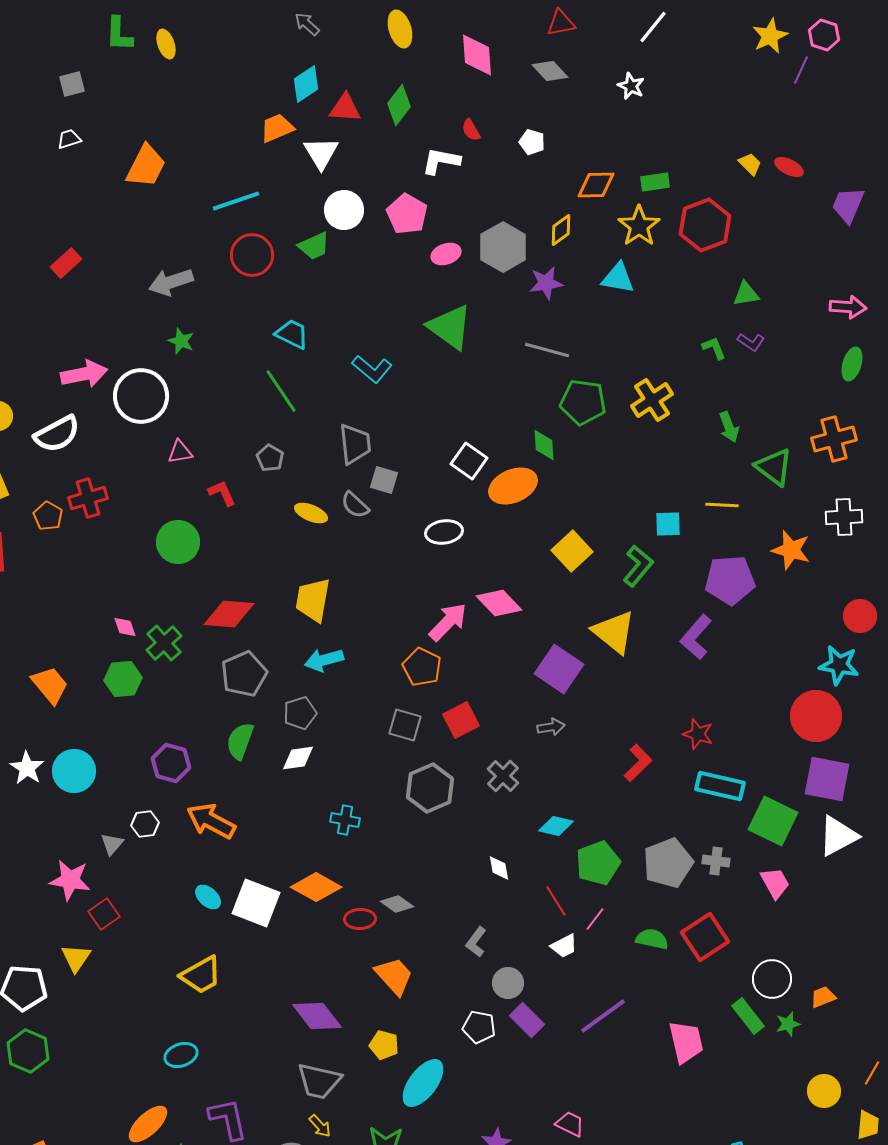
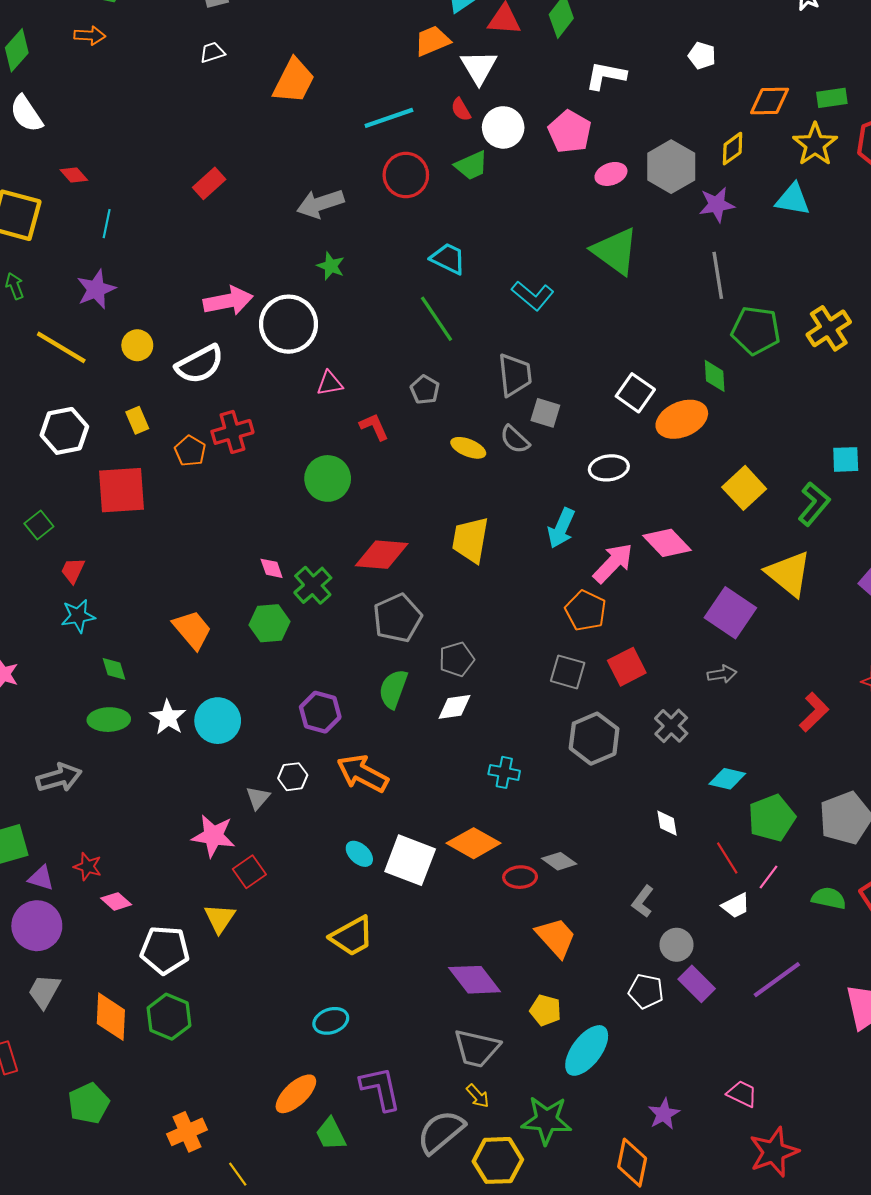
red semicircle: (471, 130) -> (461, 109), moved
gray line: (547, 350) -> (718, 275), turned 66
cyan arrow: (324, 660) -> (561, 528), moved, turned -51

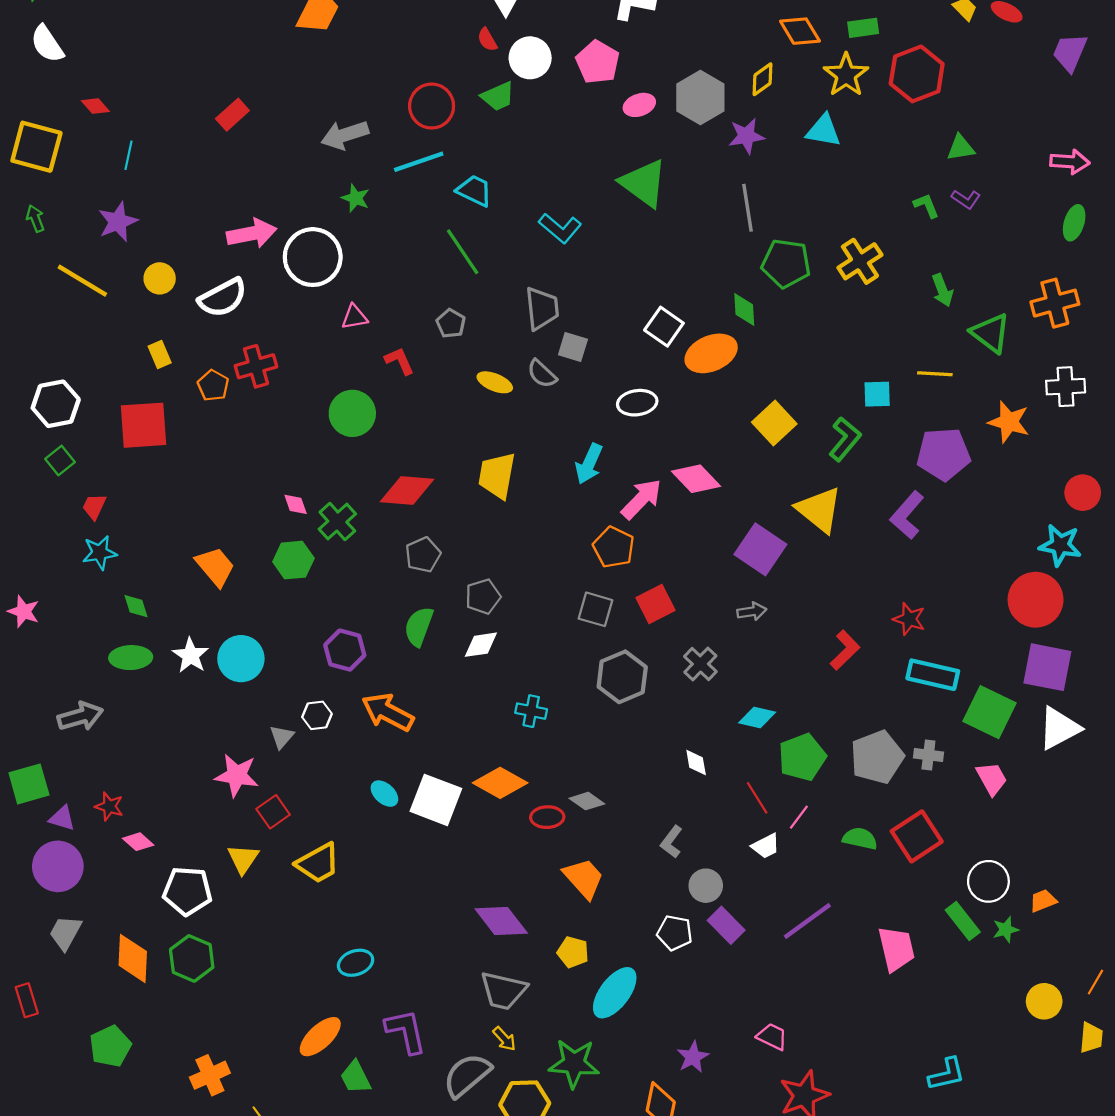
orange diamond: (770, 101) -> (800, 31), turned 60
cyan line: (389, 118) -> (419, 162), moved
white hexagon: (64, 431) -> (56, 404), moved
gray pentagon: (397, 618) -> (423, 555), size x0.7
yellow trapezoid: (352, 936) -> (318, 863), moved

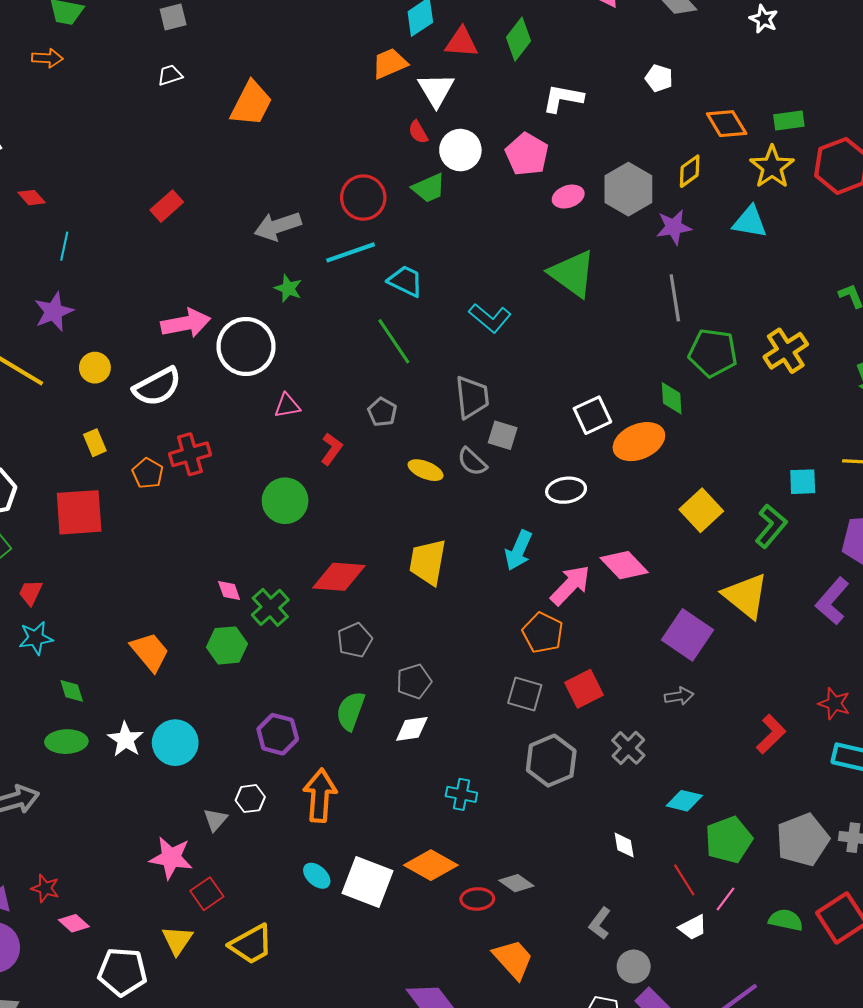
white square: (664, 327) -> (592, 415), turned 30
red L-shape: (399, 361) -> (332, 449), turned 60
orange arrow: (388, 712) -> (320, 795), turned 66

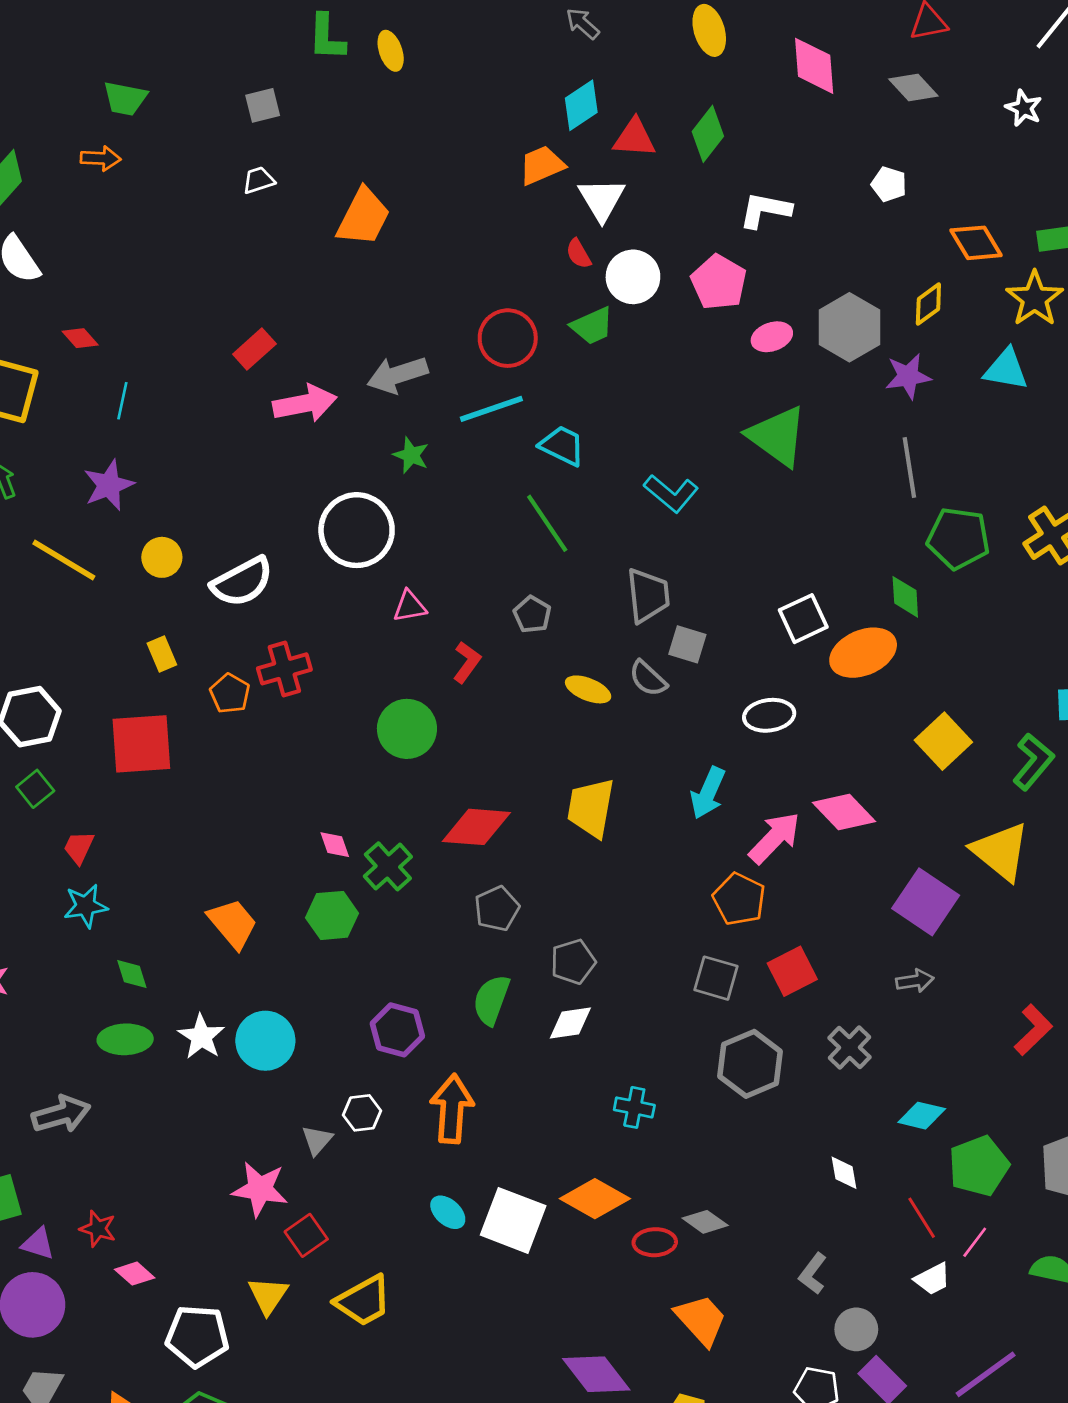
pink arrow: (186, 323) -> (305, 403), moved

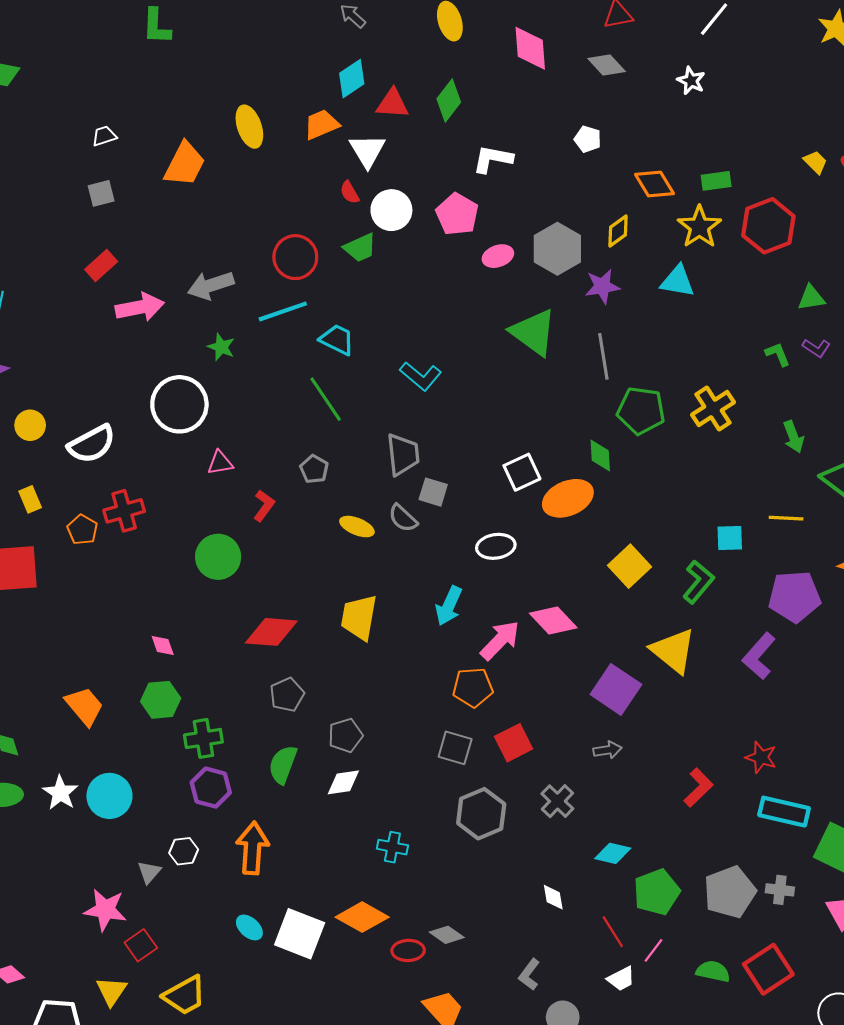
yellow ellipse: (391, 51) -> (249, 127), moved, size x1.4
gray square: (263, 105) -> (101, 193), moved
green triangle: (777, 436) -> (533, 332), moved
green cross: (388, 866) -> (203, 738), moved, turned 33
orange pentagon: (739, 899) -> (473, 687), turned -30

